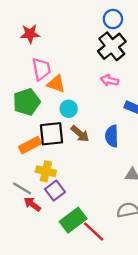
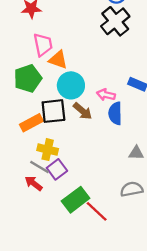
pink arrow: (110, 80) -> (106, 95), moved
cyan circle: (69, 109) -> (71, 85), size x1.5
gray line: (22, 188) -> (39, 167), moved

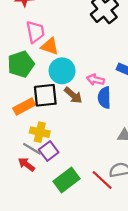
red line: (97, 211) -> (102, 180), moved

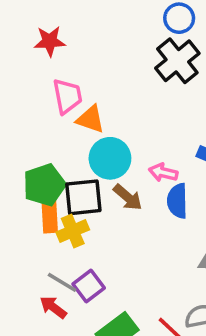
green pentagon: (21, 64) -> (44, 185), moved
orange rectangle: (24, 106) -> (50, 215), turned -65
yellow cross: (40, 132) -> (73, 231), moved, turned -36

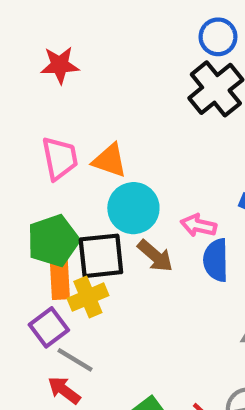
pink trapezoid: (67, 96) -> (60, 158), moved
purple square: (89, 286) -> (49, 327), moved

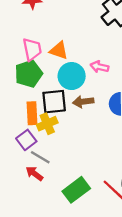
pink arrow: (199, 225) -> (99, 67), moved
green pentagon: (53, 241) -> (29, 74), moved
brown arrow: (155, 256) -> (83, 102), turned 132

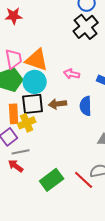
orange triangle: (59, 50) -> (37, 60), size x1.4
cyan circle: (72, 76) -> (35, 82), moved
gray line: (40, 157) -> (21, 152), turned -42

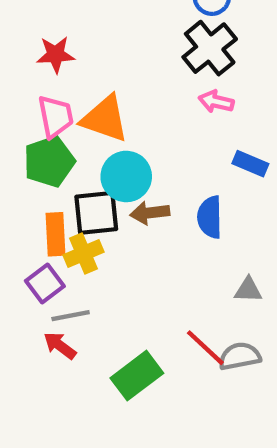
red star: (14, 16) -> (56, 54), moved
pink arrow: (72, 74) -> (216, 102), moved
cyan circle: (35, 82) -> (126, 176), moved
red line: (84, 180) -> (205, 348), moved

